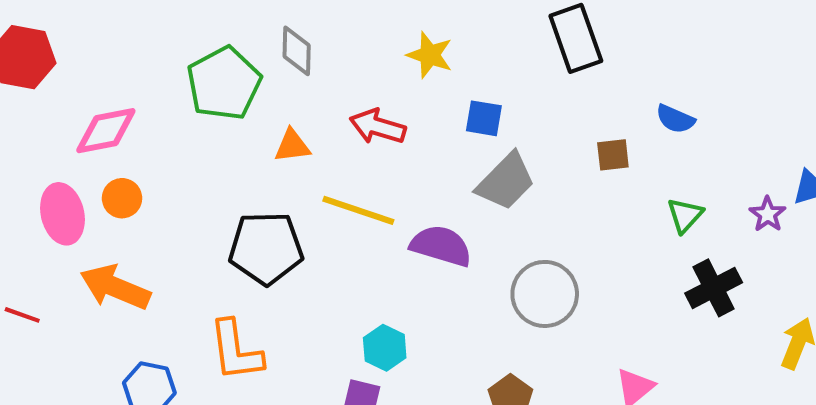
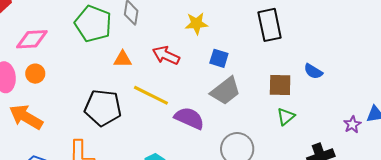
yellow star: (430, 55) -> (196, 23), turned -30
green pentagon: (224, 83) -> (93, 24), turned -30
brown square: (613, 155) -> (280, 85), size x1.4
green triangle: (685, 215) -> (286, 116), moved

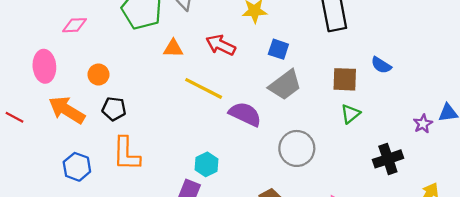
pink diamond: (32, 39) -> (74, 25), size x0.7
orange circle: (35, 74) -> (98, 74), moved
black pentagon: (103, 108) -> (114, 109), moved, size x0.6

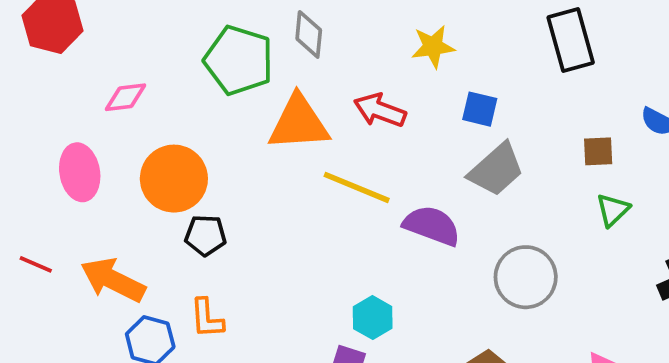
orange triangle: (173, 48) -> (299, 123), size x1.8
orange circle: (98, 74) -> (174, 179), size x1.8
brown square: (345, 79) -> (598, 151), size x0.7
orange arrow: (67, 110) -> (113, 280), moved
orange L-shape: (126, 154) -> (207, 318), moved, size x0.7

